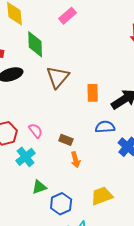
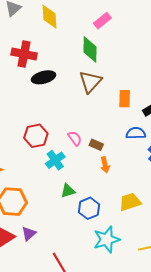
green diamond: (35, 44) -> (90, 49), moved
pink semicircle: (36, 131) -> (75, 138), moved

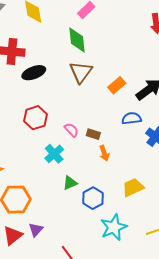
orange rectangle: (125, 99) -> (117, 85), turned 54
red hexagon: (36, 136) -> (35, 118), moved

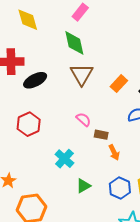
red hexagon: (35, 118) -> (29, 124), moved
pink semicircle: (71, 130) -> (83, 119), moved
blue hexagon: (93, 198) -> (120, 188), moved

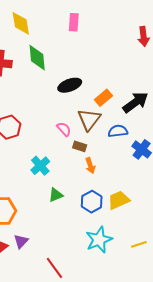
pink rectangle: (80, 12) -> (74, 22), turned -42
green diamond: (74, 43) -> (37, 58), moved
brown triangle: (82, 74) -> (89, 120), moved
black ellipse: (35, 80) -> (70, 85), moved

